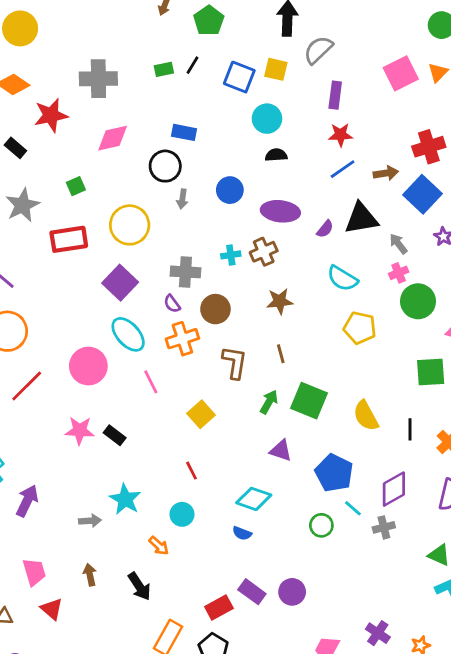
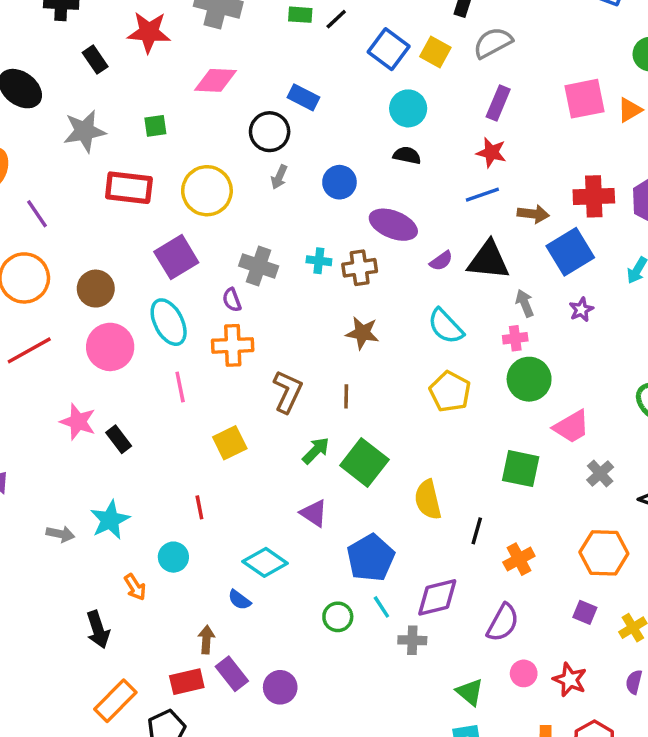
brown circle: (215, 309) -> (96, 289), moved
brown arrow: (90, 575) -> (206, 640), moved

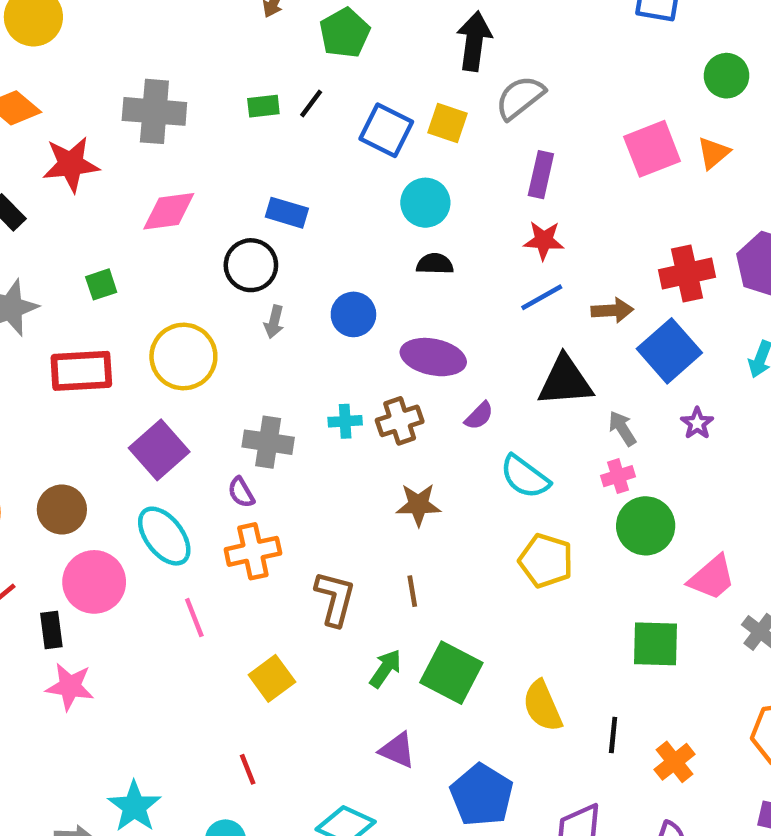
purple semicircle: (441, 261) -> (479, 416), moved
black rectangle: (119, 439) -> (51, 630), moved, turned 40

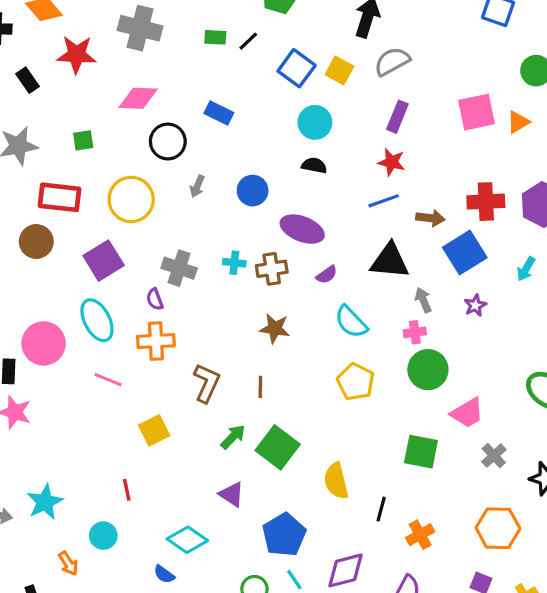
black circle: (251, 265) -> (168, 141), moved
brown circle: (62, 510) -> (36, 241), moved
pink line: (194, 618) -> (108, 380), turned -56

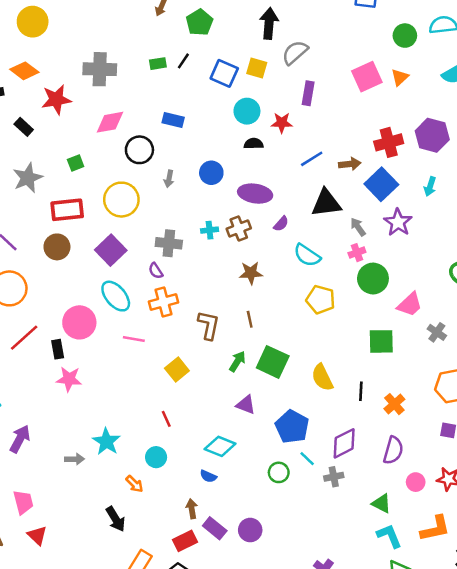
red star: (392, 162) -> (282, 123), moved
purple star: (475, 305) -> (398, 222), size x1.6

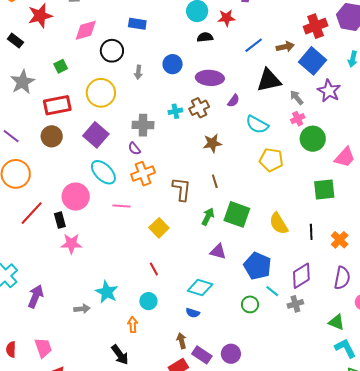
orange arrow: (134, 484) -> (133, 325), turned -133

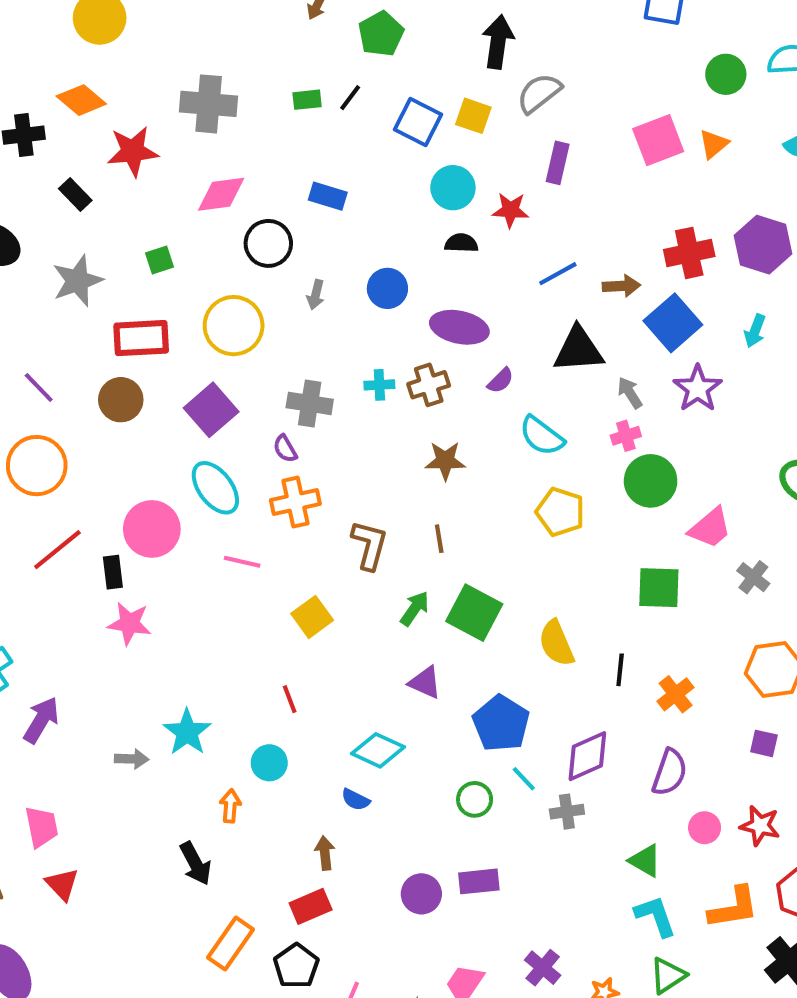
purple rectangle: (202, 355) -> (479, 881), moved, turned -48

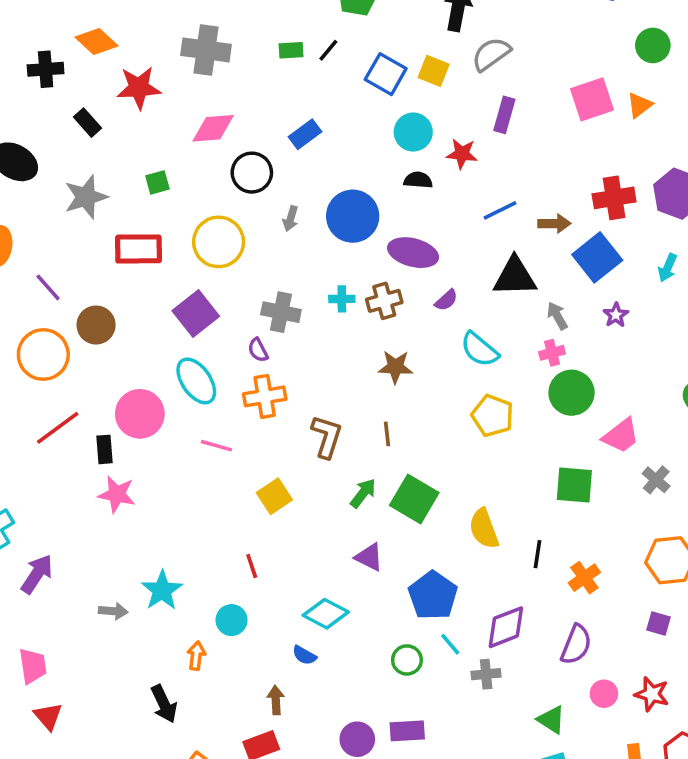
blue rectangle: (328, 196) -> (305, 134), turned -56
blue circle: (387, 288) -> (353, 216), size x1.5
purple star: (698, 388) -> (616, 315), size x0.6
brown circle: (121, 400) -> (96, 325), moved

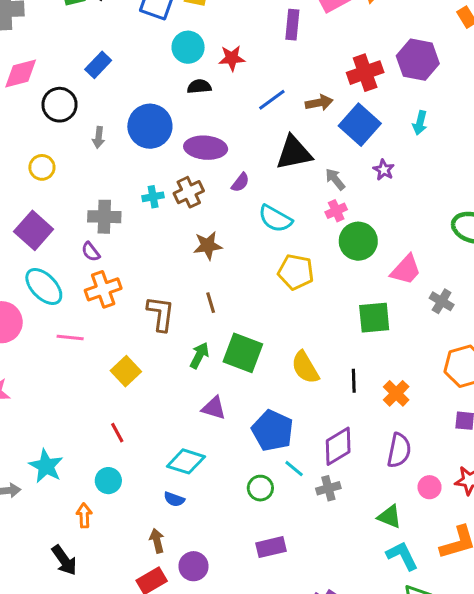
purple rectangle: (504, 115) -> (292, 25), moved
yellow circle: (219, 242) -> (42, 167), size x0.6
purple circle: (357, 739) -> (193, 566), moved

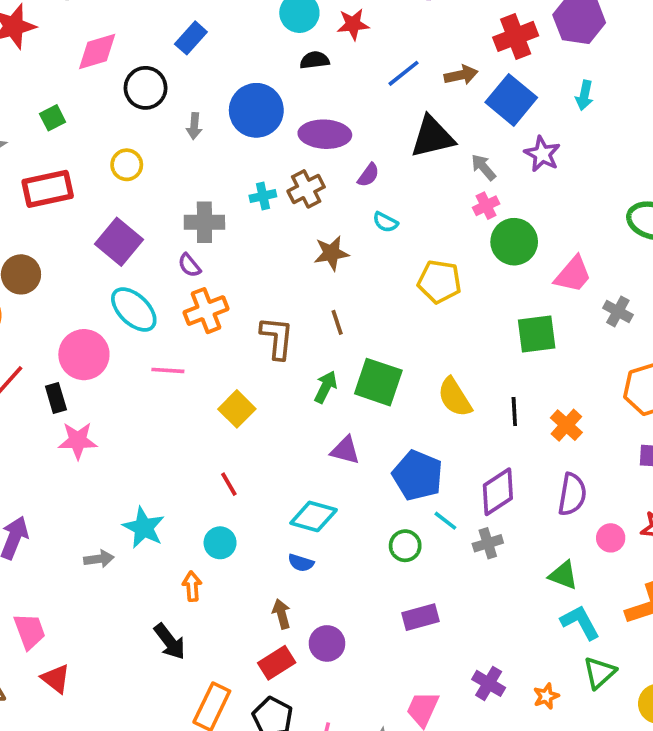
purple star: (384, 170) -> (542, 154), size x1.4
cyan semicircle: (275, 219) -> (385, 222), moved, size x0.6

